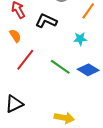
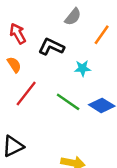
cyan star: (80, 39) -> (82, 68), moved

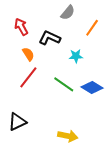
orange semicircle: (14, 65) -> (28, 54), moved

